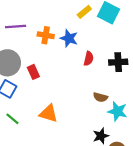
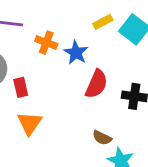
red semicircle: (89, 59) -> (96, 84), size x1.5
orange triangle: (49, 113) -> (30, 123), moved, turned 36

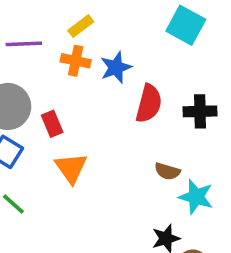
yellow rectangle: (103, 22) -> (81, 26), moved
blue star: (76, 53) -> (116, 67), turned 30

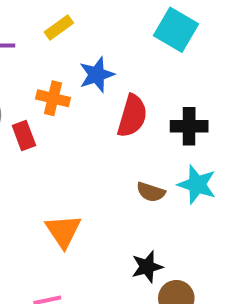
orange cross: (76, 61) -> (53, 98), moved
orange triangle: (71, 168) -> (63, 231), moved
cyan star: (196, 197) -> (197, 185), moved

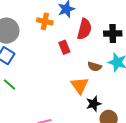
red rectangle: (24, 135) -> (64, 47), moved
orange triangle: (63, 231) -> (80, 85), moved

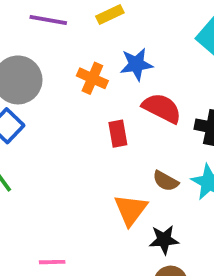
red semicircle: (84, 29) -> (162, 108), turned -90
black star: (94, 104) -> (164, 240), moved

